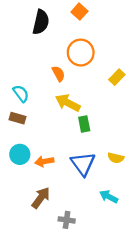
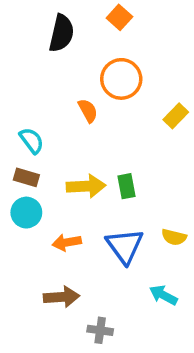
yellow arrow: (68, 103) -> (86, 186), moved, turned 150
cyan circle: (20, 154) -> (26, 213), moved
brown arrow: (41, 198) -> (61, 297), turned 50

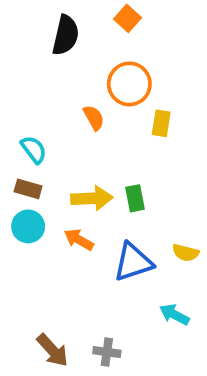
yellow rectangle: (176, 116) -> (161, 123), moved, turned -35
orange arrow: (67, 242) -> (79, 240), moved, turned 40
blue triangle: (125, 246) -> (133, 262), turned 48
brown arrow: (61, 297) -> (52, 350), moved, turned 52

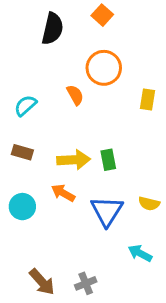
yellow rectangle: (161, 123) -> (148, 99), moved
cyan semicircle: (34, 150) -> (25, 106), moved, turned -95
cyan circle: (28, 226) -> (22, 207), moved
blue triangle: (133, 262) -> (107, 211), turned -40
gray cross: (107, 352) -> (86, 283), turned -30

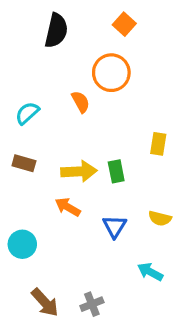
orange square: (102, 15) -> (124, 24), moved
yellow rectangle: (148, 99) -> (158, 144), moved
cyan circle: (22, 207) -> (22, 244), moved
blue triangle: (107, 211) -> (115, 226), size x0.7

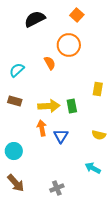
black semicircle: (56, 31) -> (35, 19), turned -130
orange arrow: (68, 207) -> (42, 128), turned 49
blue triangle: (115, 226) -> (61, 136), moved
brown arrow: (45, 303) -> (16, 183), moved

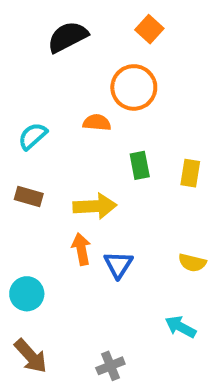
orange semicircle: (50, 63) -> (97, 123), turned -56
green rectangle: (72, 106) -> (140, 165), moved

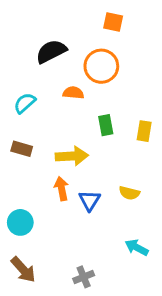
orange square: (149, 29) -> (113, 22), turned -30
black semicircle: (68, 37) -> (51, 51), moved
yellow semicircle: (192, 263) -> (129, 193), moved

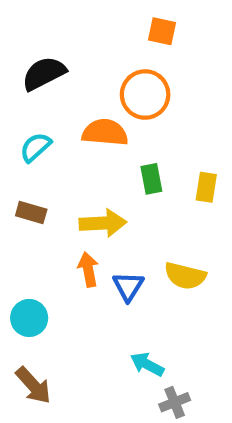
black semicircle: (51, 51) -> (44, 73), moved
orange semicircle: (73, 93) -> (105, 132), size x1.5
yellow semicircle: (129, 193) -> (185, 276), size x1.4
cyan arrow: (137, 248) -> (147, 364), moved
gray cross: (84, 277) -> (175, 402), moved

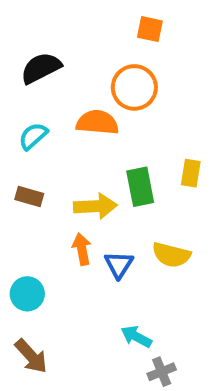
green rectangle: (151, 179) -> (140, 187), moved, size x1.4

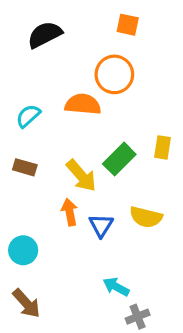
black semicircle: (41, 68) -> (45, 35), moved
green rectangle: (140, 187) -> (119, 159), turned 56
yellow arrow: (95, 206) -> (81, 176), turned 52

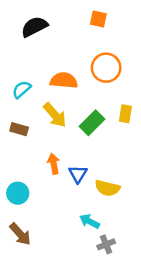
orange circle: (114, 74) -> (106, 68), moved
yellow arrow: (81, 176) -> (55, 115), moved
yellow semicircle: (146, 217) -> (107, 188), moved

